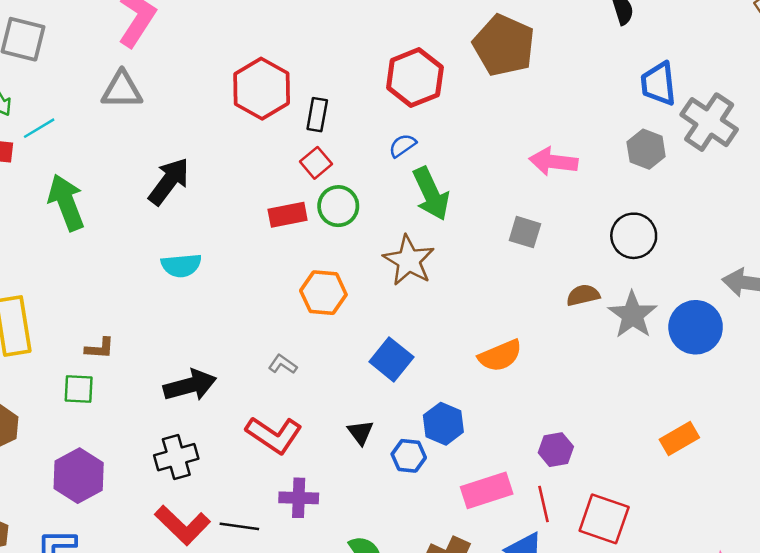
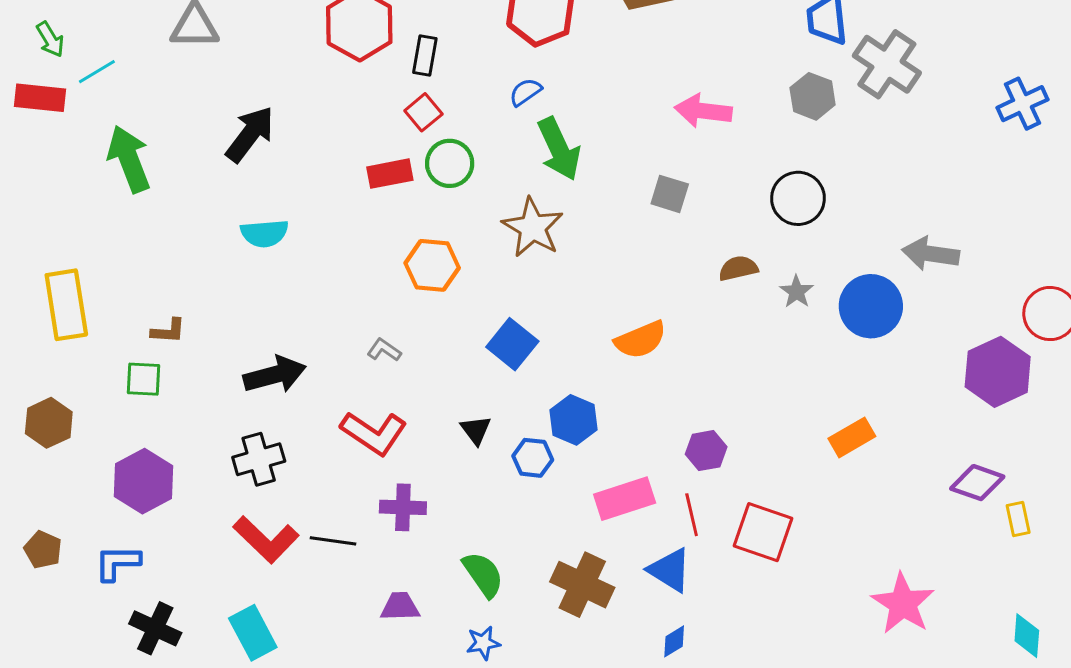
gray star: (632, 315) -> (797, 292), size x0.6

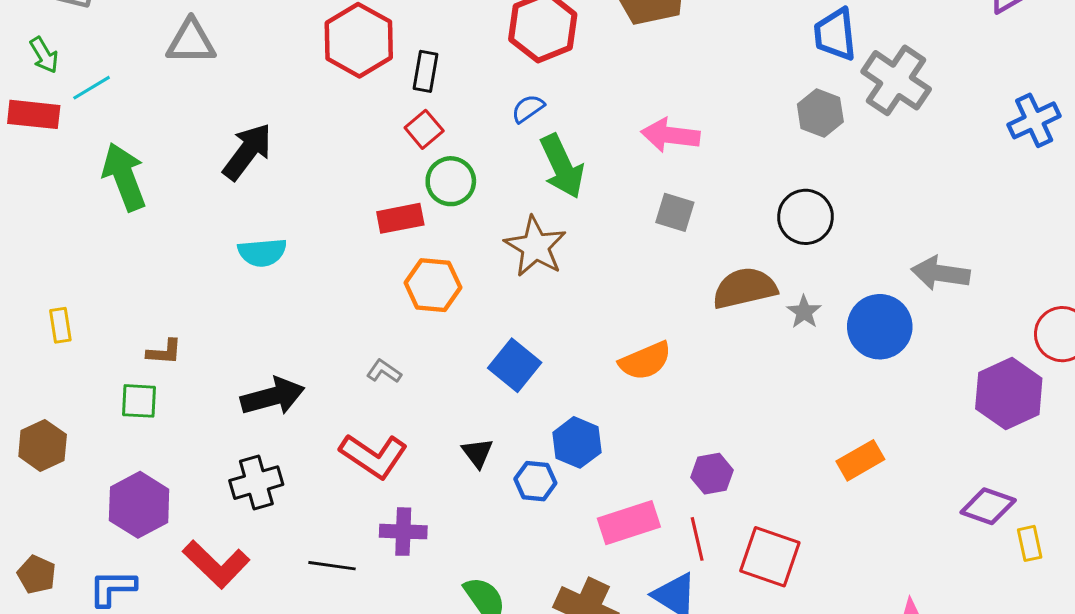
pink arrow: (703, 111) -> (670, 135), moved
red rectangle: (390, 174) -> (400, 218), moved
brown semicircle: (738, 268) -> (745, 288), size x1.6
yellow rectangle: (66, 305) -> (60, 325), size x0.5
red L-shape: (266, 539) -> (216, 564), moved

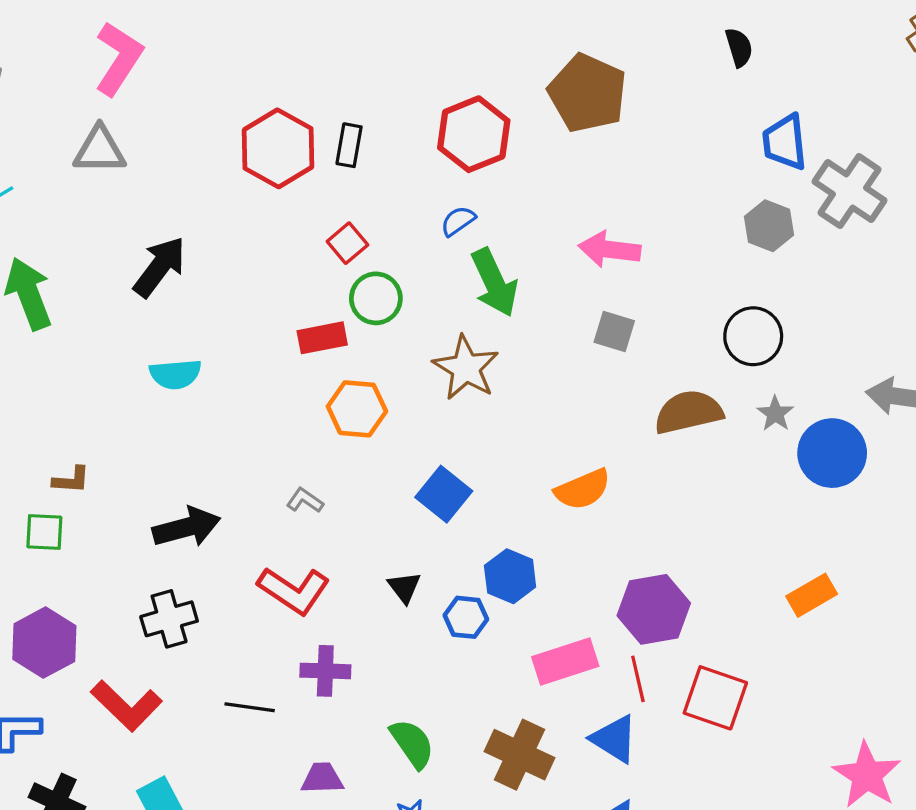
black rectangle: (426, 71) -> (349, 145), moved
gray star: (804, 312) -> (775, 414), moved
purple hexagon: (712, 474) -> (654, 609), size x1.6

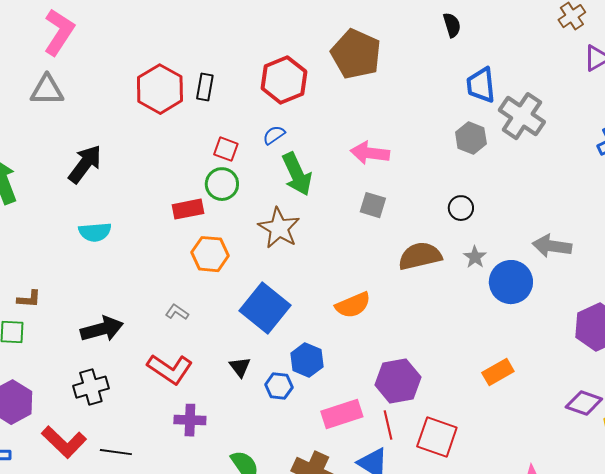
red square: (347, 243) -> (226, 149), moved, turned -30
black circle: (753, 336) -> (461, 208), size x0.7
blue square: (444, 494) -> (265, 308), size x1.4
black line: (250, 707) -> (116, 452), moved

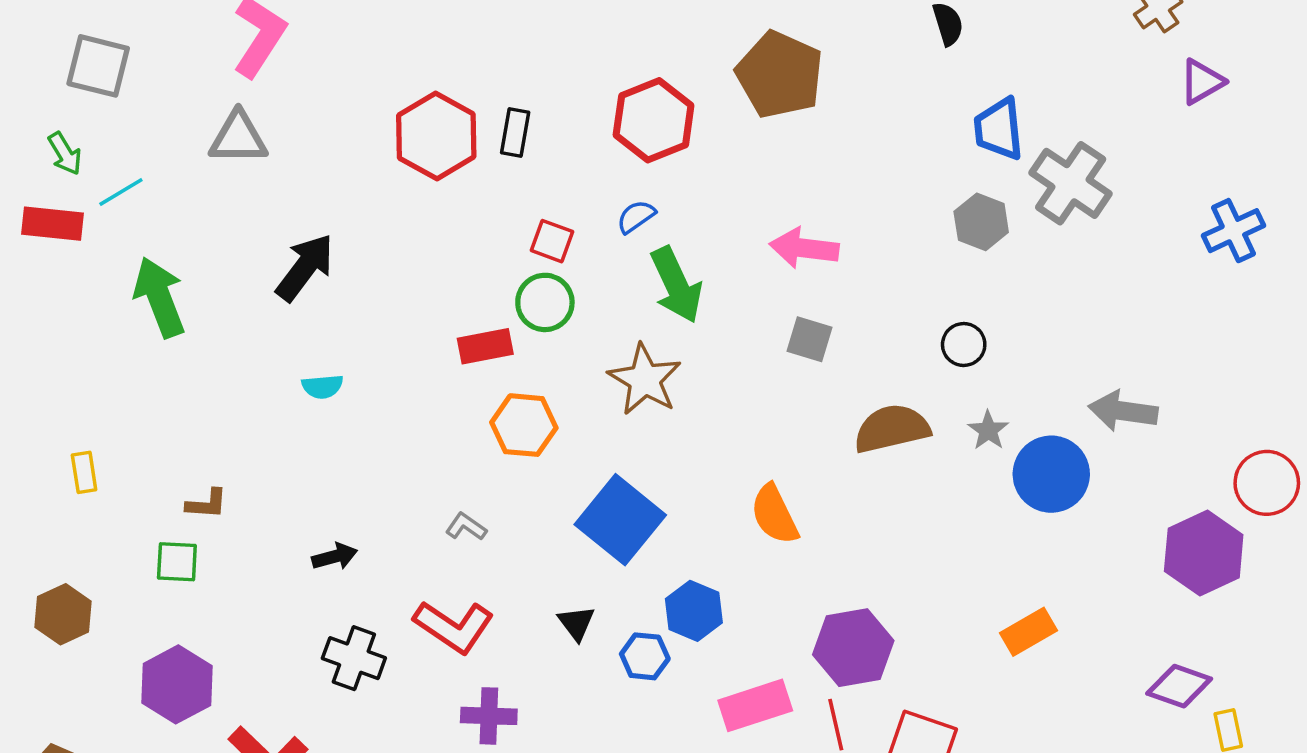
cyan semicircle: (95, 232) -> (322, 387), size x0.7
orange semicircle: (353, 305) -> (774, 514), turned 87
black arrow: (102, 329) -> (335, 556), size x0.6
black cross: (91, 387) -> (354, 658), moved, turned 36

